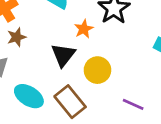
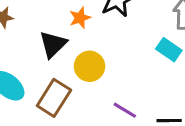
brown rectangle: (70, 102) -> (54, 98), turned 64

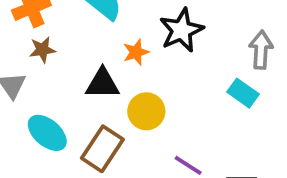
black triangle: (53, 44) -> (103, 84), turned 44

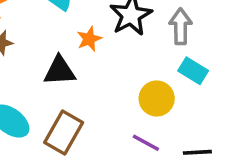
gray arrow: (261, 50) -> (180, 26), moved
yellow circle: (146, 111) -> (157, 98), moved

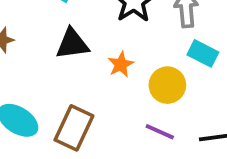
orange star: (89, 39) -> (121, 64), moved
black triangle: (60, 71) -> (72, 44), moved

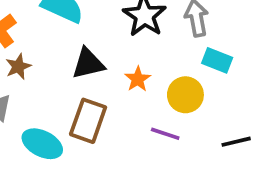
brown rectangle: (74, 128) -> (88, 121), moved
purple line: (160, 132) -> (165, 134), moved

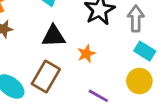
yellow circle: (185, 95) -> (139, 81), moved

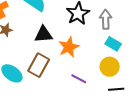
orange star: (86, 54) -> (69, 47), size x1.5

